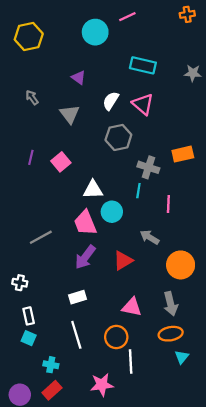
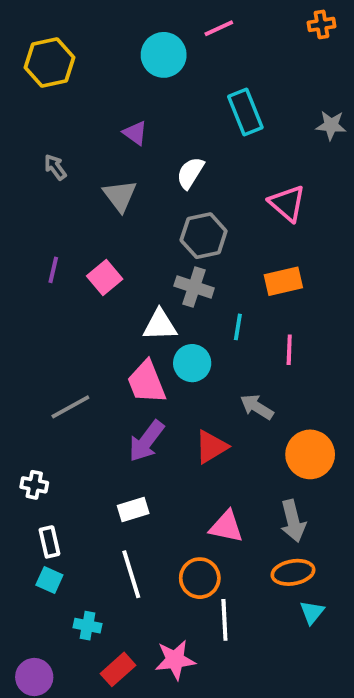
cyan rectangle: (143, 65) -> (245, 112), turned 55
pink triangle: (143, 104) -> (287, 203), moved
orange rectangle: (183, 154) -> (283, 281), moved
gray cross: (148, 167) -> (194, 287), moved
red rectangle: (52, 390) -> (118, 669), moved

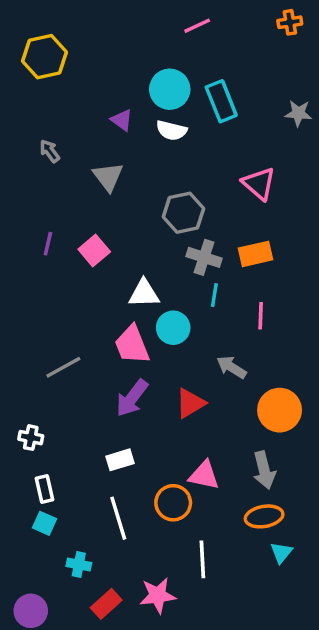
cyan circle: (164, 55) -> (170, 89), moved
white semicircle: (190, 173) -> (171, 130), moved, turned -108
gray cross: (194, 287) -> (204, 257), moved
orange circle: (200, 578) -> (173, 503), moved

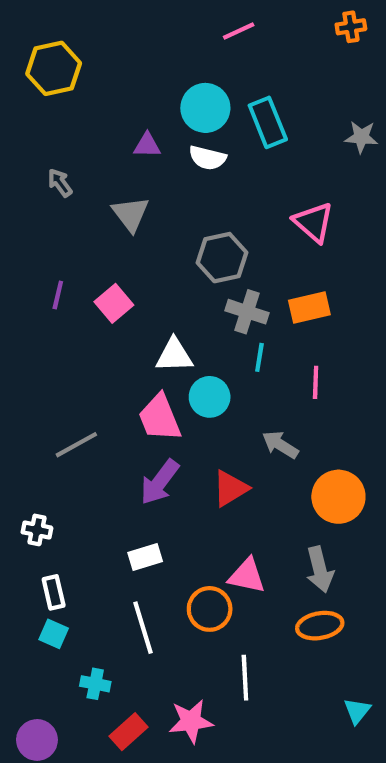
purple triangle: (122, 120) -> (147, 145), turned -35
cyan triangle: (281, 552) -> (357, 711), moved

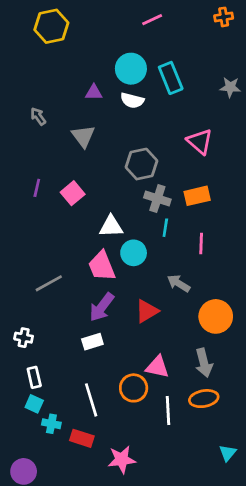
yellow hexagon: (54, 68) -> (51, 26), moved
white rectangle: (145, 557) -> (92, 342), moved
white line: (245, 678) -> (168, 410), moved
cyan cross: (95, 684) -> (51, 424), moved
red rectangle: (128, 732) -> (82, 438), moved, turned 60

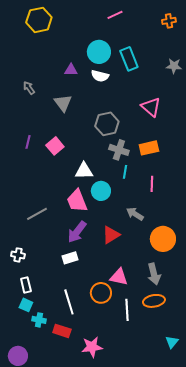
orange cross: (224, 17) -> (169, 21), moved

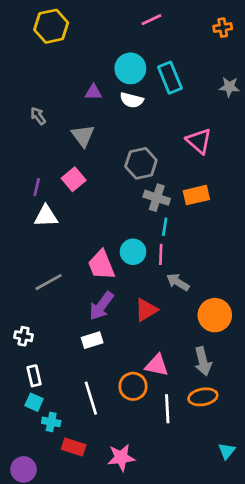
pink square: (55, 146) -> (74, 179), moved
white triangle: (84, 171) -> (46, 216), moved
pink line: (152, 184) -> (161, 254), moved
red rectangle: (62, 331) -> (74, 447), moved

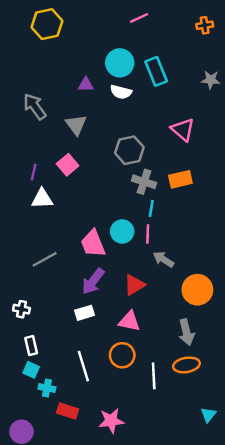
gray arrow: (38, 116) -> (35, 107), size x1.6
pink triangle: (157, 365) -> (129, 321), moved

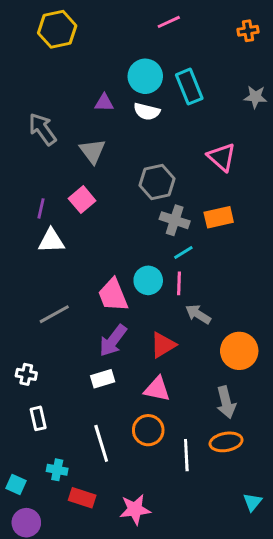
cyan line: (151, 208) -> (183, 252), turned 49
cyan square: (31, 370) -> (16, 484), moved

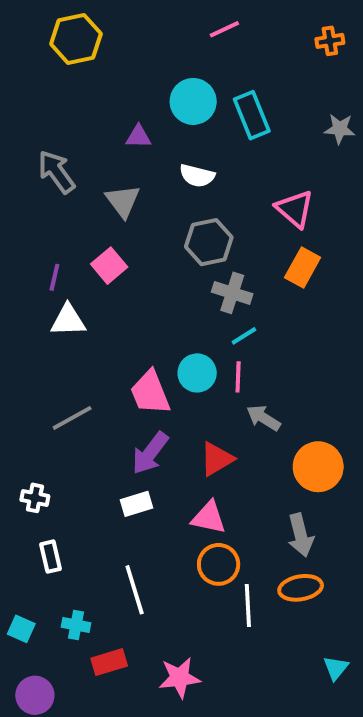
white semicircle: (147, 112) -> (197, 176), moved
orange rectangle: (219, 217) -> (303, 267), moved, turned -48
orange circle: (148, 430) -> (219, 564), moved
cyan square: (16, 484) -> (21, 629), moved
red rectangle: (82, 498) -> (109, 662), turned -35

